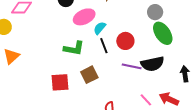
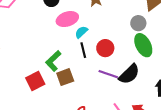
green L-shape: (74, 48) -> (53, 61), moved, turned 120
black semicircle: (152, 64) -> (129, 74), turned -40
red square: (60, 82) -> (35, 81), turned -30

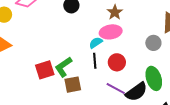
pink ellipse: (67, 19) -> (111, 32), moved
green ellipse: (143, 45) -> (154, 78), moved
red square: (35, 81) -> (45, 70), moved

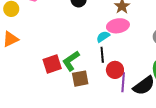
red circle: (117, 62) -> (115, 70), moved
purple line: (116, 88) -> (123, 82), turned 66

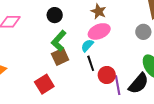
green L-shape: (71, 61) -> (59, 41), moved
brown square: (80, 79) -> (60, 57), moved

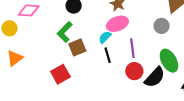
green L-shape: (59, 41) -> (65, 32), moved
red circle: (107, 75) -> (134, 71), moved
purple line: (118, 85) -> (132, 48), moved

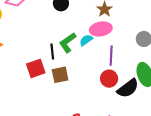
green L-shape: (65, 32) -> (68, 43), moved
brown square: (77, 47) -> (60, 75), moved
black line: (108, 55) -> (52, 52), moved

